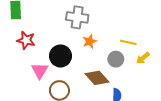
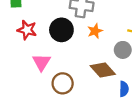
black circle: (61, 56) -> (61, 30), moved

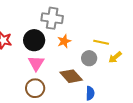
pink triangle: (41, 62) -> (36, 63), moved

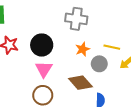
gray cross: (52, 18) -> (76, 19), moved
orange star: (64, 41) -> (83, 49), moved

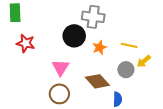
black circle: (42, 45) -> (74, 36), moved
gray circle: (99, 64) -> (126, 70), moved

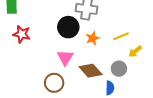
yellow line: (129, 45) -> (121, 36), turned -35
pink triangle: (60, 68) -> (65, 58), moved
gray circle: (126, 70) -> (119, 69), moved

